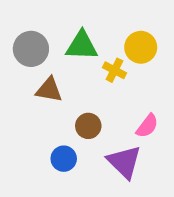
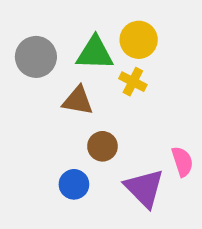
yellow circle: (141, 47) -> (139, 40), moved
brown triangle: (49, 90) -> (78, 101), moved
pink semicircle: (147, 126) -> (182, 162), moved, turned -55

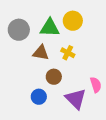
yellow cross: (133, 82) -> (68, 53), moved

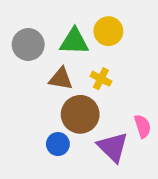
brown circle: (54, 77) -> (80, 114), size x1.6

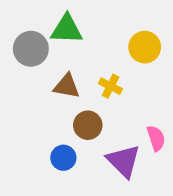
yellow circle: (108, 31) -> (145, 47), moved
green triangle: (74, 42) -> (67, 29), moved
brown circle: (80, 114) -> (88, 125), size x0.7

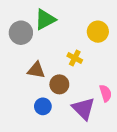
green triangle: (67, 29) -> (45, 20), turned -30
brown triangle: (67, 86) -> (36, 70), moved

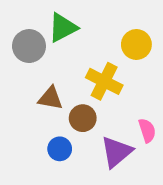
yellow cross: (75, 58) -> (104, 81), size x1.6
purple triangle: (84, 109) -> (116, 152), turned 35

